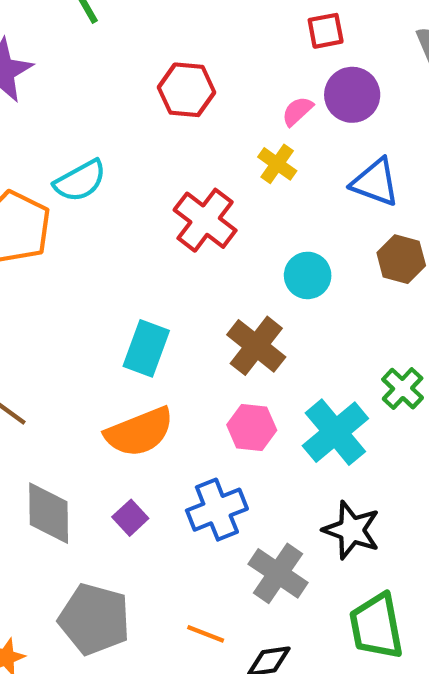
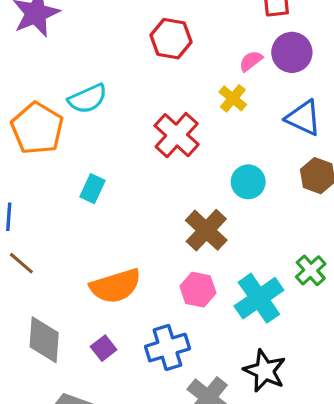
cyan rectangle: (146, 348) -> (92, 189), moved, size x0.7

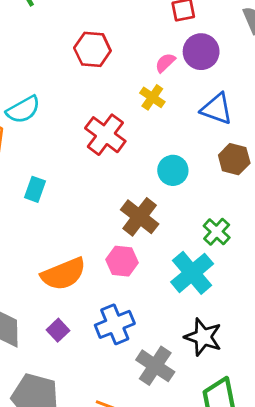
green cross: (311, 270) -> (217, 232), moved
pink hexagon: (198, 290) -> (122, 261), moved

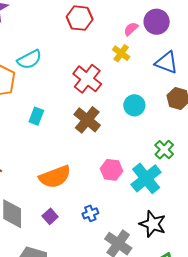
brown cross: (140, 217) -> (87, 120), moved
pink hexagon: (122, 261) -> (112, 170), moved
blue cross: (115, 324) -> (90, 213), size x0.6

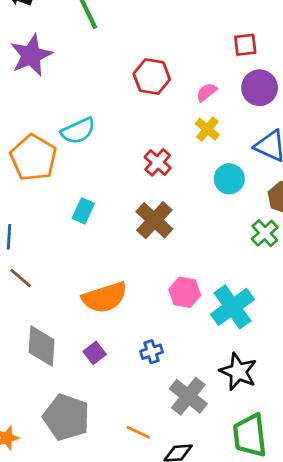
pink semicircle: (131, 29) -> (206, 92), moved
red cross: (87, 79) -> (158, 162), size x0.7
cyan circle: (134, 105) -> (229, 179), moved
green cross: (164, 150) -> (265, 233), moved

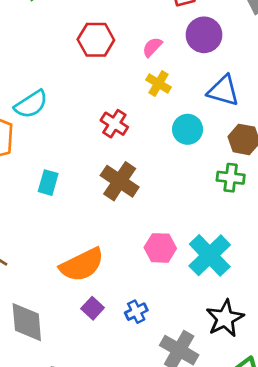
green cross: (265, 233) -> (231, 178), turned -32
purple square: (95, 353) -> (93, 308), moved
black star: (238, 372) -> (225, 318), turned 30

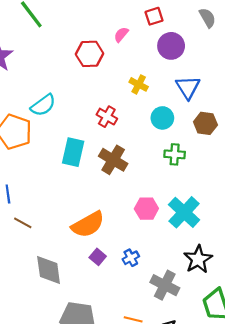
pink semicircle: (152, 47) -> (121, 35), moved
blue triangle: (223, 91) -> (188, 87), turned 45
green cross: (231, 178) -> (175, 154), moved
cyan rectangle: (48, 183) -> (73, 152), moved, size x1.5

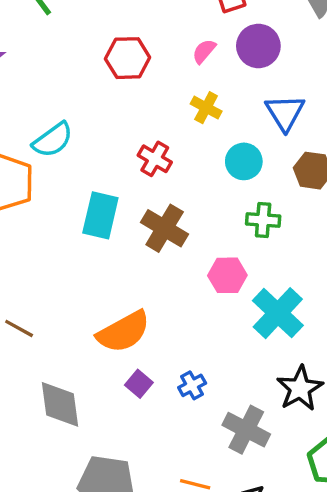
pink semicircle: (121, 35) -> (204, 51), moved
pink hexagon: (146, 209) -> (227, 275), moved

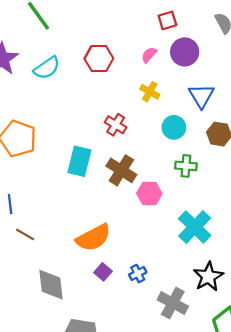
cyan semicircle: (53, 140) -> (47, 68), moved
pink hexagon: (227, 275) -> (149, 194), moved

